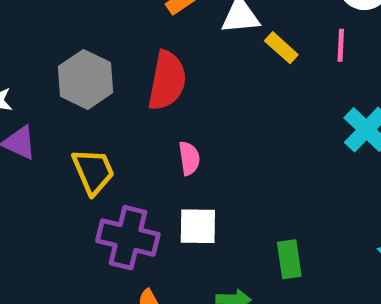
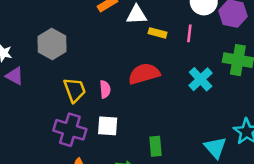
yellow rectangle: (281, 48) -> (158, 33), turned -30
red semicircle: (167, 81) -> (144, 74), moved, turned -120
yellow trapezoid: (93, 171) -> (75, 90), moved

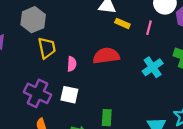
yellow trapezoid: (75, 90) -> (47, 48), moved

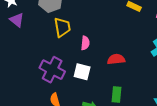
red semicircle: (106, 56) -> (116, 59), moved, size x0.7

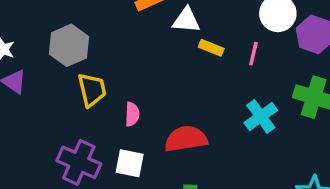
red semicircle: (116, 59) -> (186, 139), size x1.4

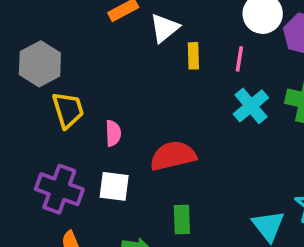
white triangle: (186, 20) -> (164, 28), turned -40
yellow rectangle: (211, 48) -> (193, 56), turned 70
cyan cross: (261, 116) -> (251, 106), moved

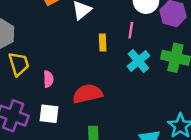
yellow rectangle: (193, 56) -> (103, 43), moved

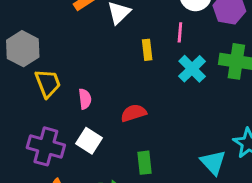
red semicircle: (87, 94) -> (134, 113), size x0.7
white square: (49, 114) -> (89, 141), turned 30

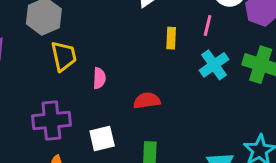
white square: (89, 141) -> (102, 138), moved, turned 35
purple cross: (46, 146) -> (51, 120), turned -30

